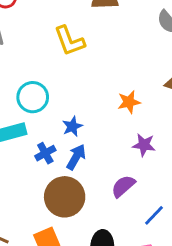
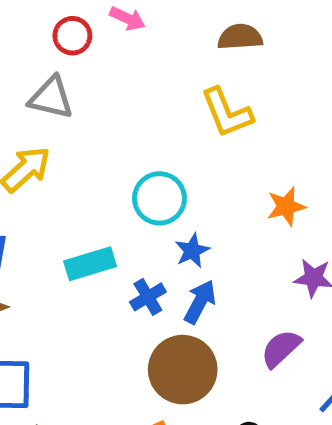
yellow L-shape: (69, 41) -> (227, 113), moved
cyan circle: (33, 97) -> (159, 198), moved

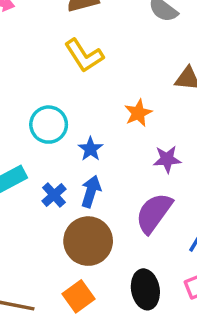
blue star: (192, 251) -> (91, 149), moved
purple semicircle: (281, 348) -> (154, 213), size x1.4

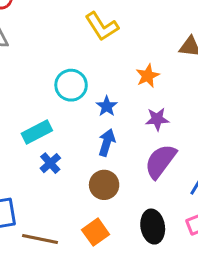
purple star: (167, 159) -> (157, 119), moved
blue cross: (54, 195) -> (50, 163), moved
brown circle: (88, 241) -> (104, 185), size x0.7

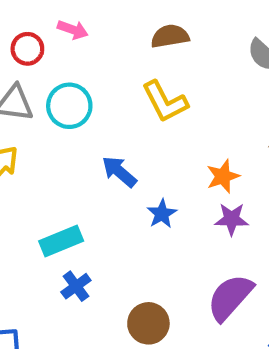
cyan circle: (71, 85) -> (69, 106), moved
purple star: (157, 119) -> (232, 219), moved
blue arrow: (107, 142) -> (119, 172), moved, turned -72

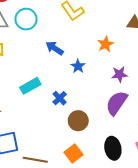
purple star: (232, 219) -> (120, 74), moved
blue cross: (76, 286) -> (60, 98), moved

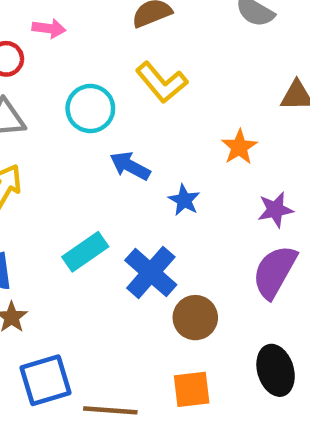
cyan circle: (26, 19) -> (90, 109), moved
blue cross: (60, 98) -> (151, 273), size x1.6
orange square: (74, 154) -> (192, 389), turned 36

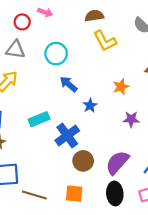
yellow L-shape: (162, 82) -> (105, 41), moved
purple semicircle: (275, 272) -> (117, 163), moved

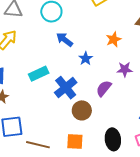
purple semicircle: (117, 163) -> (104, 88), moved, size x0.7

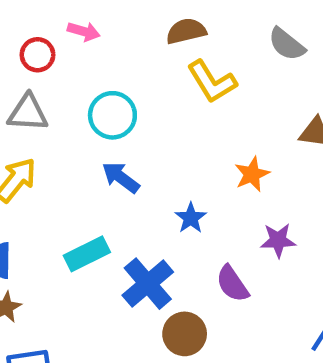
blue arrow: (65, 40) -> (121, 177), moved
purple semicircle: (104, 88) -> (232, 284), turned -72

